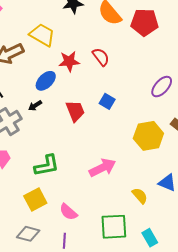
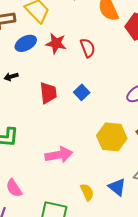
blue ellipse: (46, 81) -> (26, 43), moved

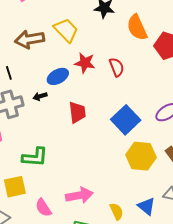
blue ellipse: (26, 43) -> (58, 76), moved
blue square: (82, 92) -> (126, 120), moved, size x1.8
pink arrow: (59, 155) -> (79, 195), moved

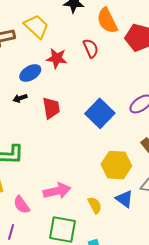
red semicircle: (117, 67) -> (91, 48), moved
black arrow: (40, 96) -> (20, 98), moved
yellow hexagon: (141, 156) -> (116, 165), moved

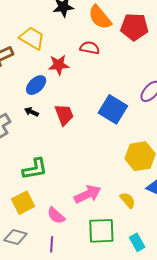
red semicircle: (91, 48) -> (90, 48), turned -42
black arrow: (20, 98) -> (31, 112), turned 56

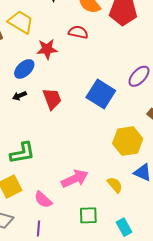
black arrow: (31, 112) -> (19, 96), turned -48
green square: (101, 231) -> (88, 215), size x0.7

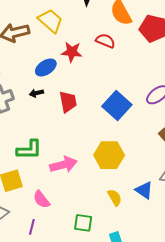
yellow hexagon: (128, 141) -> (109, 155), moved
pink arrow: (75, 179) -> (63, 165), moved

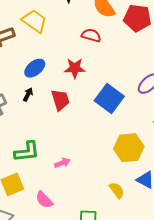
red star: (72, 52) -> (75, 68), moved
black arrow: (36, 93) -> (28, 94), turned 136
yellow hexagon: (109, 155) -> (129, 148), moved
pink arrow: (63, 165) -> (62, 163), size x0.6

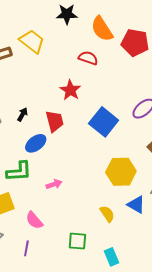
blue ellipse: (35, 68) -> (36, 143), moved
red star: (75, 68) -> (70, 90), turned 30

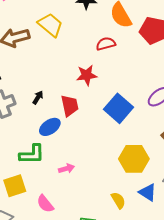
red semicircle: (88, 58) -> (106, 44), turned -36
red star: (70, 90) -> (87, 75), turned 30

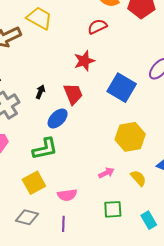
yellow hexagon: (134, 159) -> (130, 137), moved
pink arrow: (66, 169) -> (106, 173), moved
pink semicircle: (45, 204) -> (67, 195), turned -48

